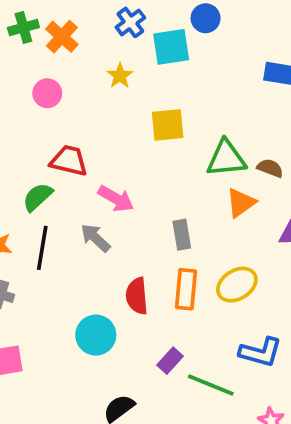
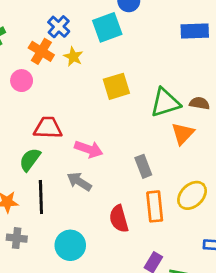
blue cross: (130, 22) -> (59, 27), moved
orange cross: (62, 37) -> (41, 51), moved
cyan circle: (96, 335) -> (70, 245), moved

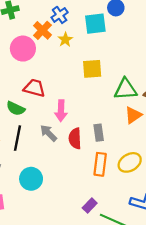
pink circle: (22, 81) -> (23, 49), size x1.5
pink arrow: (89, 149) -> (61, 111), turned 60
green semicircle: (30, 160) -> (16, 108), turned -114
red semicircle: (119, 219) -> (75, 138), moved

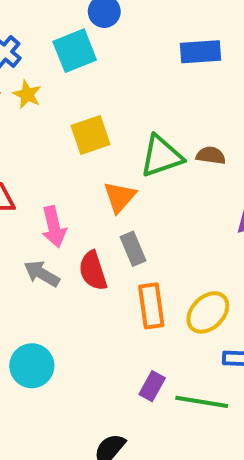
orange triangle: (133, 115) -> (120, 197), moved
yellow ellipse: (130, 162) -> (208, 312), moved

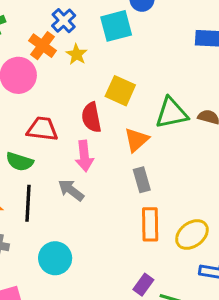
yellow square: (90, 135) -> (120, 91), turned 36
red semicircle: (93, 271) -> (91, 117), moved

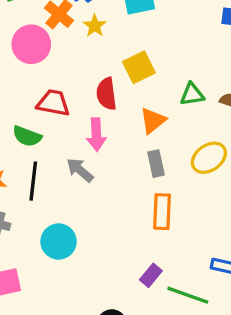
yellow square: (120, 91) -> (139, 67), turned 36
green triangle: (172, 113) -> (192, 94), size x0.7
yellow ellipse: (192, 235) -> (209, 158), moved

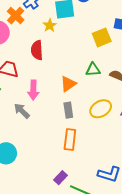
yellow star: (95, 26) -> (50, 25), moved
yellow square: (139, 67) -> (102, 37), moved
red semicircle: (106, 94) -> (37, 50), moved

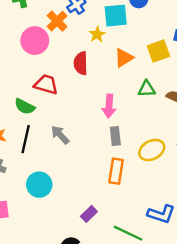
orange triangle: (68, 84) -> (124, 58), moved
pink arrow: (33, 90) -> (109, 106), moved
yellow ellipse: (101, 109) -> (152, 150), moved
purple rectangle: (61, 178) -> (89, 214), moved

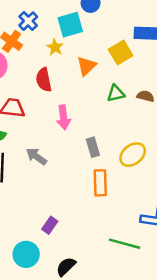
pink arrow: (109, 106) -> (63, 117), moved
cyan circle: (39, 185) -> (26, 254), moved
purple rectangle: (89, 214) -> (50, 225), moved

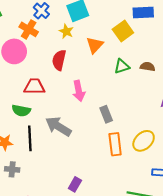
red semicircle: (44, 80) -> (59, 60), turned 30
yellow ellipse: (133, 155) -> (144, 141), moved
gray arrow: (36, 157) -> (58, 126), size x1.4

